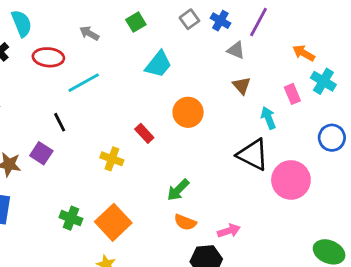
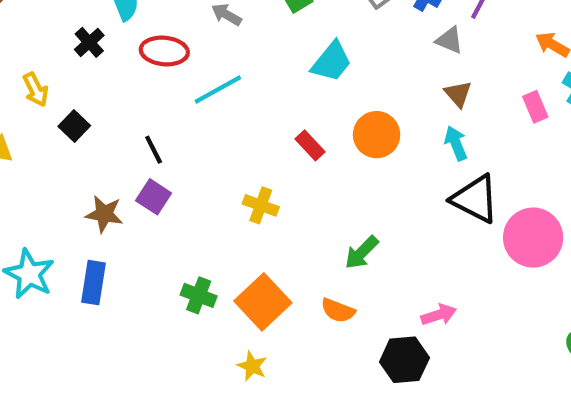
cyan arrow: (268, 118) -> (456, 143), moved
black line: (60, 122) -> (154, 150), moved
red rectangle: (144, 133) -> (310, 145), moved
orange semicircle: (185, 222) -> (338, 310), moved

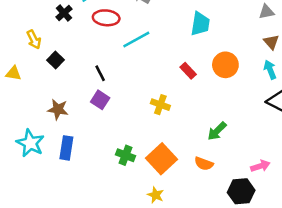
gray triangle: (449, 40) -> (266, 12), turned -35
cyan trapezoid: (332, 62) -> (200, 24), turned -30
brown star: (104, 214) -> (58, 109), moved

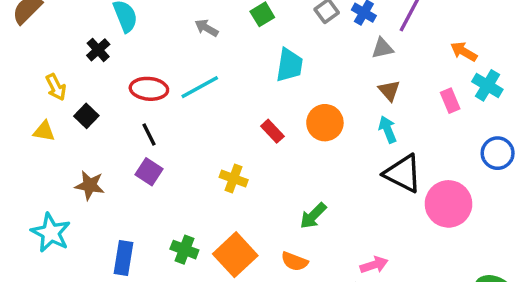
red ellipse: (106, 18) -> (149, 89), moved
yellow triangle: (13, 73) -> (44, 131), moved
blue rectangle: (66, 148) -> (124, 258), moved

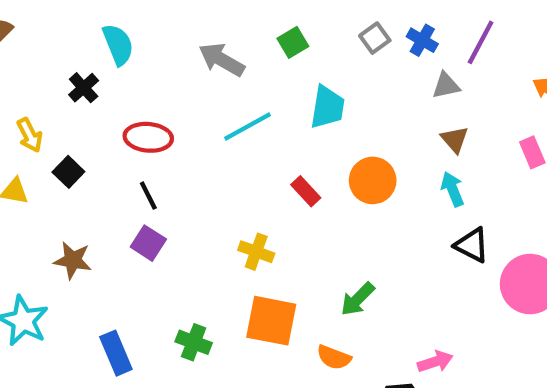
gray arrow: (206, 28) -> (222, 60), size x1.5
cyan line: (200, 87) -> (248, 127), moved
black triangle: (403, 173) -> (472, 245), size x0.7
orange square: (235, 255) -> (271, 321), moved, turned -36
blue rectangle: (124, 258) -> (116, 353), turned -32

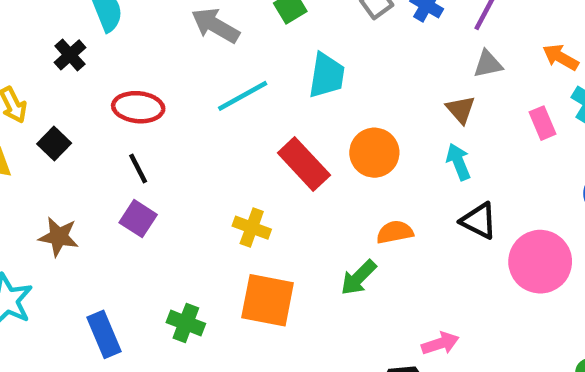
gray triangle: (446, 86) -> (488, 64), moved
red rectangle: (306, 191) -> (304, 164), size x1.6
orange semicircle: (334, 357) -> (395, 232), moved, turned 148

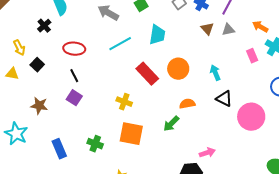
brown triangle: (461, 109) -> (207, 29), moved

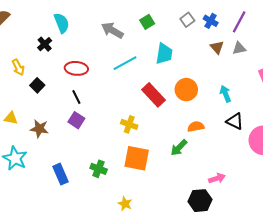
yellow triangle: (12, 74) -> (11, 118), moved

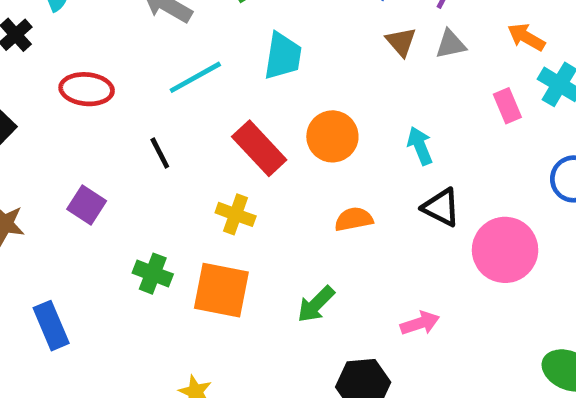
black line: (76, 97) -> (160, 153), moved
yellow cross: (129, 124) -> (236, 214), moved
green arrow: (179, 148) -> (316, 304), moved
green cross: (99, 169) -> (153, 274), moved
pink arrow: (217, 178) -> (420, 323), moved

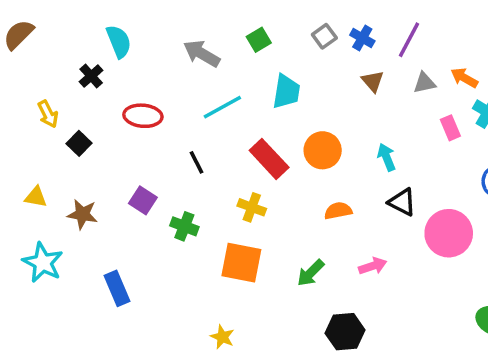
gray triangle: (451, 44) -> (425, 83), moved
green cross: (153, 274) -> (184, 226), moved
pink arrow: (420, 323) -> (373, 266), moved

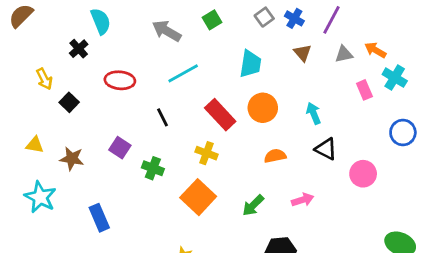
cyan trapezoid: (286, 92) -> (250, 64), moved
pink circle: (449, 233) -> (363, 174), size x0.7
orange square: (241, 263) -> (198, 197), turned 32

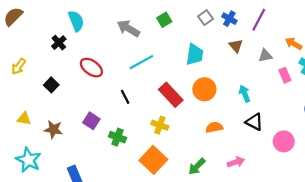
gray triangle: (344, 54) -> (265, 56), moved
yellow arrow: (44, 79) -> (19, 66), moved, turned 63
red ellipse: (120, 80) -> (91, 68), turned 30

